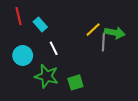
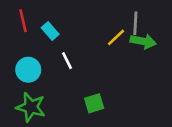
gray line: (103, 42) -> (135, 23), moved
green star: (46, 76) -> (31, 107), moved

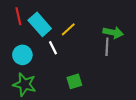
gray line: (135, 23) -> (107, 47), moved
cyan rectangle: (50, 31) -> (40, 24), size x1.6
yellow line: (116, 37) -> (68, 29), moved

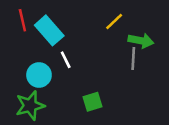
yellow line: (68, 29) -> (114, 22), moved
cyan circle: (22, 55) -> (39, 75), moved
green star: (24, 84) -> (30, 106), turned -30

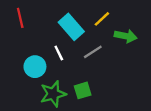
cyan rectangle: (49, 30) -> (71, 27), moved
gray line: (133, 58) -> (93, 52), moved, turned 54
green star: (30, 106) -> (53, 94), moved

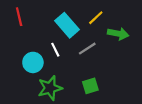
green square: (83, 90) -> (90, 86), moved

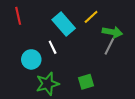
gray line: (87, 49) -> (109, 46), moved, turned -30

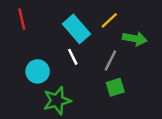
gray line: (109, 46) -> (110, 60), moved
white line: (53, 47) -> (73, 57), moved
green square: (86, 82) -> (115, 87), moved

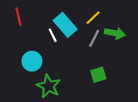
white line: (73, 57) -> (53, 35), moved
gray line: (110, 60) -> (94, 38), moved
green star: (57, 101) -> (49, 86), turned -30

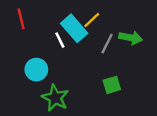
yellow line: (93, 18) -> (92, 20), moved

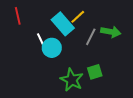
white line: (60, 40) -> (41, 40), moved
cyan circle: (36, 70) -> (52, 48), moved
green star: (55, 98) -> (72, 80), moved

